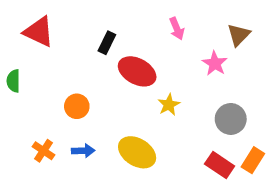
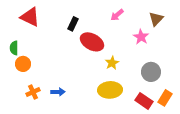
pink arrow: (177, 29) -> (117, 15), turned 72
orange circle: (77, 106) -> (23, 64), moved
orange cross: (43, 151) -> (33, 92), turned 32
yellow ellipse: (137, 152) -> (110, 90), moved, turned -35

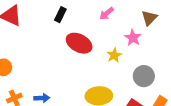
black rectangle: (73, 24) -> (60, 15), moved
yellow star: (112, 63) -> (114, 55), moved

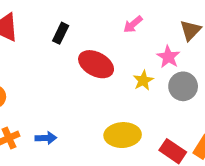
black rectangle: (60, 15) -> (61, 33), moved
gray circle: (144, 76) -> (183, 86), moved

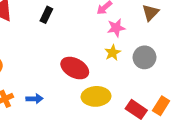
pink star: (168, 57) -> (116, 28), moved, turned 30
red ellipse: (96, 64) -> (75, 68), moved

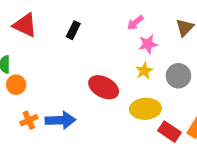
yellow ellipse: (96, 96) -> (145, 109), moved
blue arrow: (35, 99) -> (61, 120), size x1.6

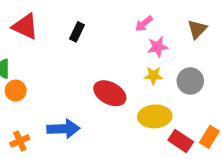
yellow star: (144, 71) -> (153, 76), turned 30
orange cross: (29, 120) -> (20, 141), moved

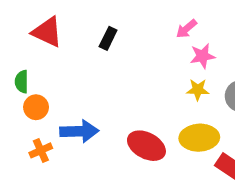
red ellipse: (110, 93) -> (146, 146), moved
blue arrow: (63, 129) -> (79, 131), moved
orange cross: (20, 141) -> (41, 150), moved

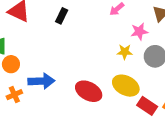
pink star: (202, 56) -> (139, 32), moved
yellow ellipse: (199, 138) -> (126, 86), turned 30

